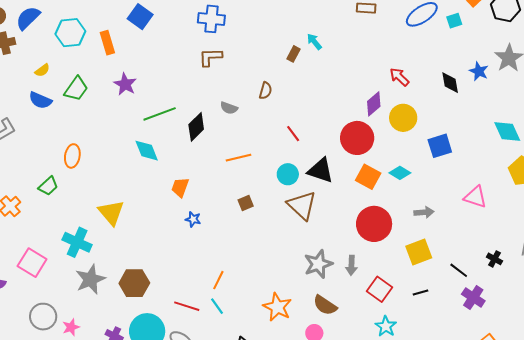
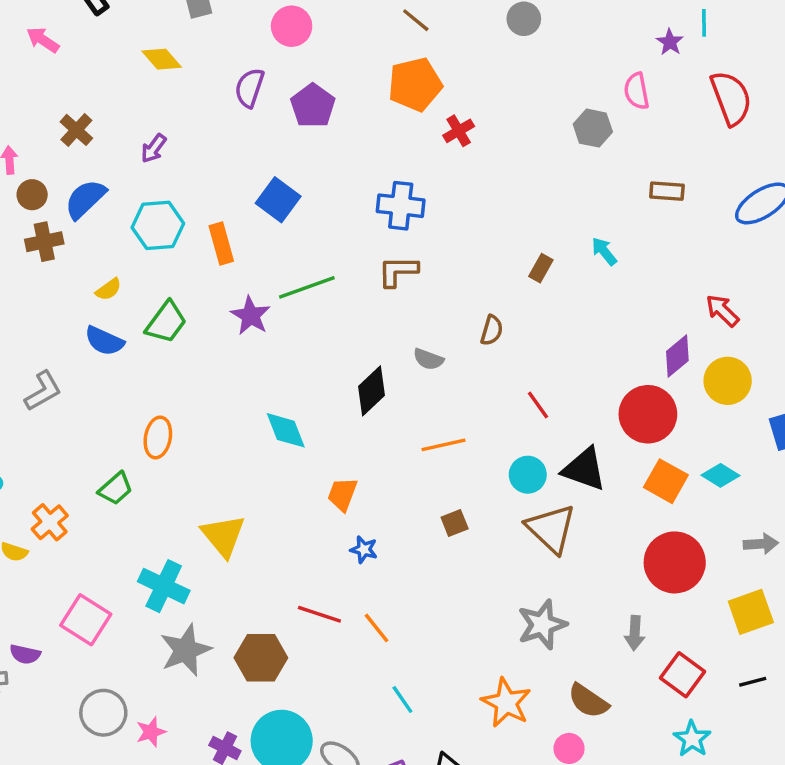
cyan arrow: (314, 42) -> (604, 251), moved
green line: (160, 114) -> (307, 287), moved
gray star: (318, 264) -> (542, 625), moved
orange line: (218, 280) -> (377, 628), moved, turned -66
red line: (187, 306) -> (319, 614), moved

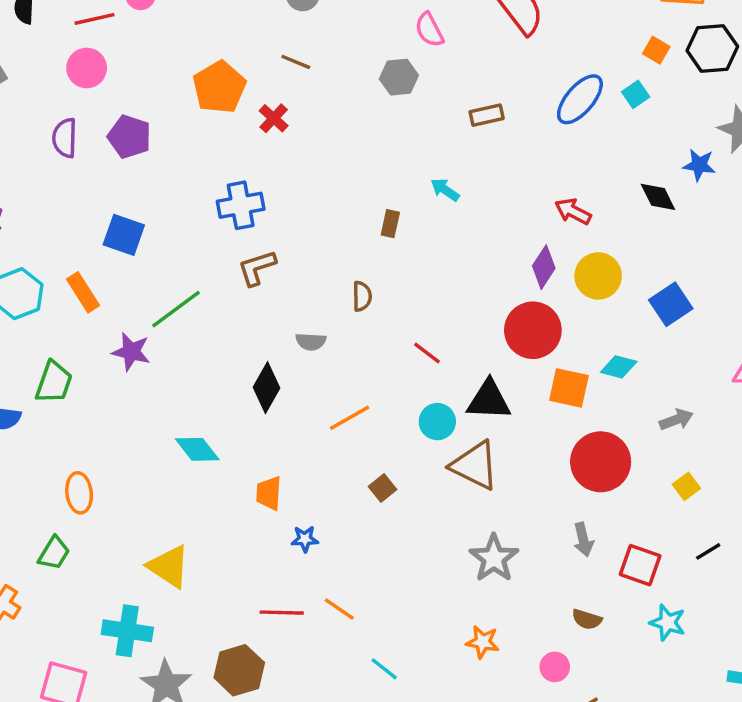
brown line: (416, 20) -> (296, 62), moved
yellow square: (751, 612) -> (686, 486), size x0.6
brown semicircle: (588, 701) -> (587, 619), moved, size x0.7
orange star: (506, 703) -> (483, 642), size x0.7

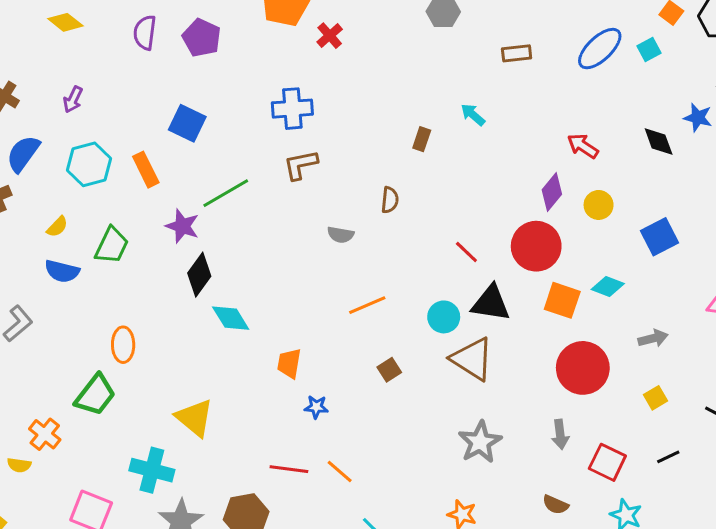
yellow circle: (598, 276) -> (599, 205), size x0.7
red line: (427, 353) -> (466, 252), moved
black diamond: (266, 388) -> (199, 275), moved
green trapezoid: (54, 553) -> (95, 395), size x1.4

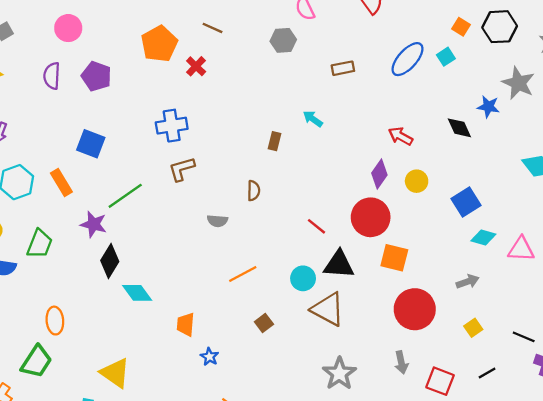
cyan diamond: (608, 287) -> (483, 237), moved
blue star: (316, 407) -> (209, 357), turned 30

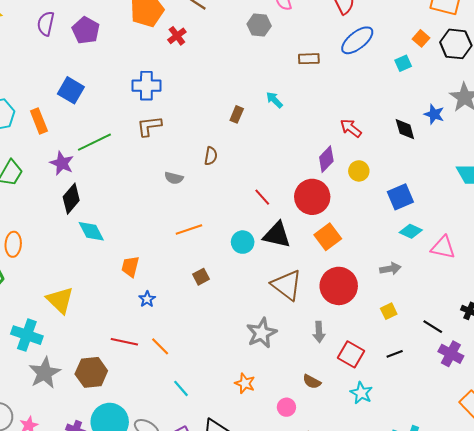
blue ellipse: (407, 59) -> (357, 40), moved
orange square: (394, 258) -> (328, 237), turned 30
brown triangle: (328, 309) -> (287, 285), moved

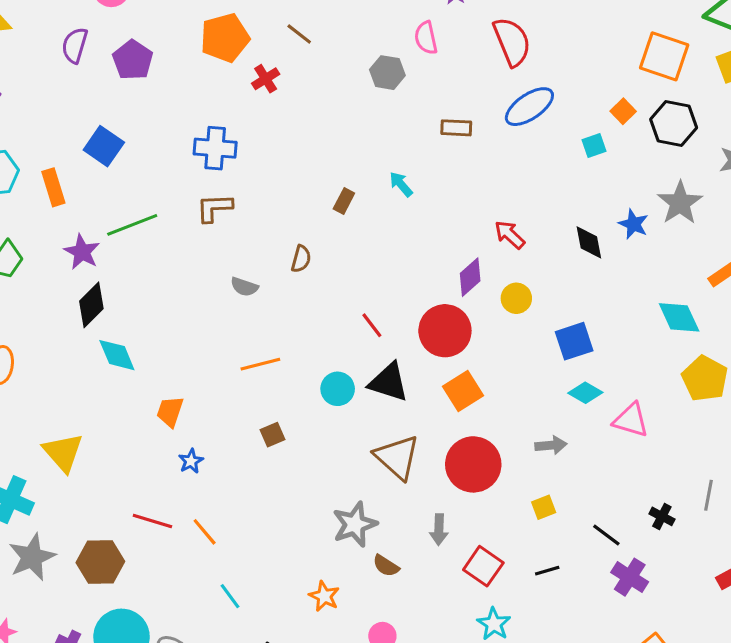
brown semicircle: (312, 382) -> (386, 566), moved

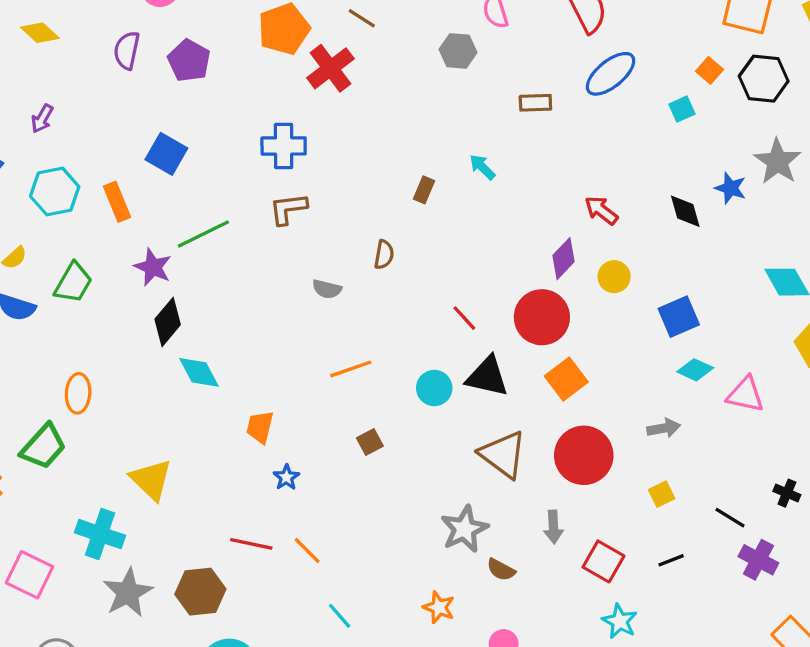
red cross: (266, 79) -> (331, 68), size x1.6

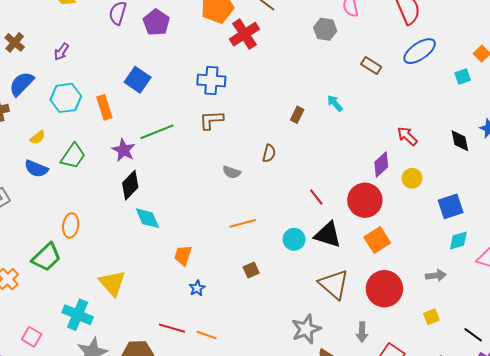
brown rectangle: (535, 103) -> (371, 66), turned 30
cyan diamond: (695, 370) -> (458, 241), turned -45
orange line: (307, 550) -> (207, 335), turned -30
pink square: (29, 575) -> (32, 337), size x0.7

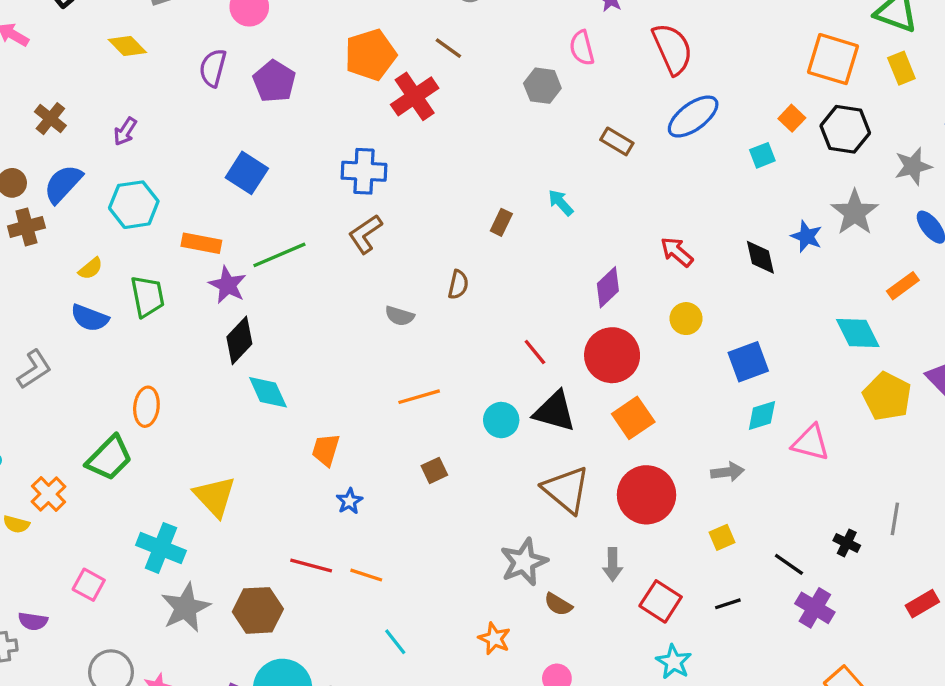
orange rectangle: (104, 107) -> (201, 243), moved, turned -60
brown L-shape: (211, 120) -> (365, 234), turned -30
green trapezoid: (73, 156) -> (147, 296), turned -44
purple diamond: (381, 164) -> (608, 287), moved

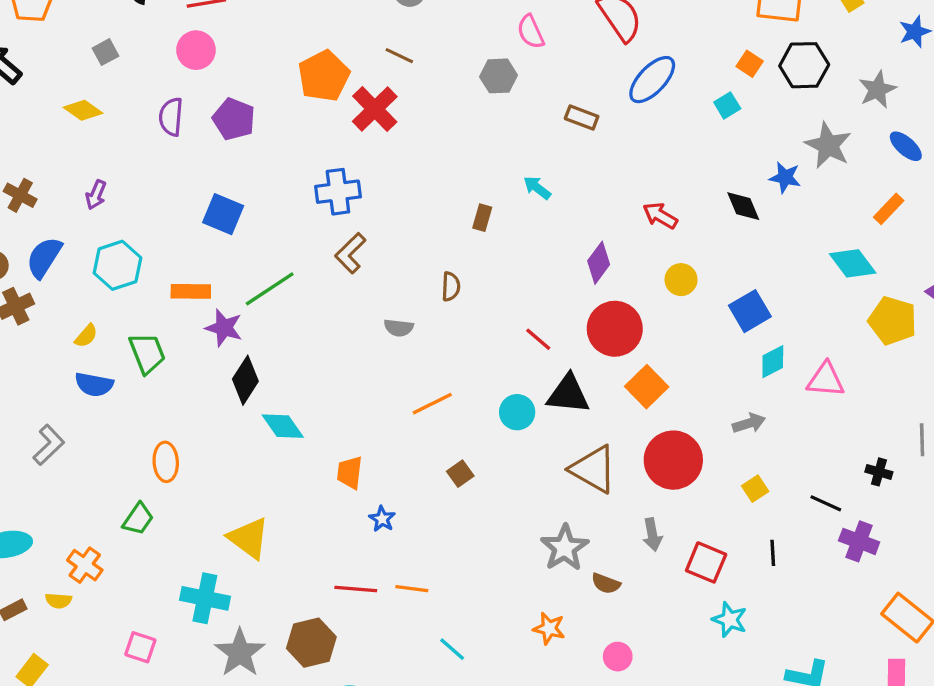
green trapezoid: (109, 458) -> (138, 519), size x0.7
black line: (728, 604) -> (773, 553), turned -65

